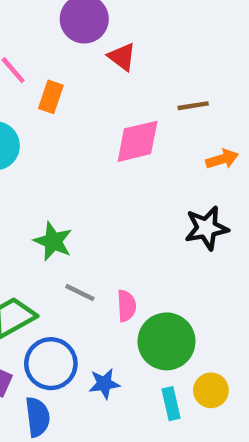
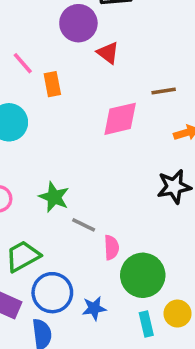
orange rectangle: (51, 97) -> (52, 84), turned -30
gray line: (80, 292) -> (84, 225), moved

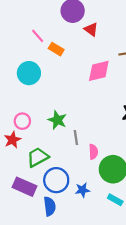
orange rectangle: (52, 84) -> (56, 49), turned -48
gray line: (84, 225) -> (76, 138), turned 56
cyan rectangle: (146, 324) -> (115, 200), turned -48

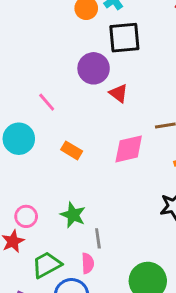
orange rectangle: (56, 49) -> (72, 150), moved
cyan circle: (29, 73) -> (19, 139), moved
pink semicircle: (93, 152) -> (88, 263), moved

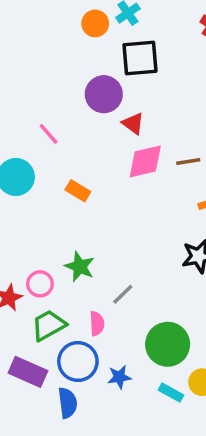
pink diamond: (129, 149) -> (145, 161), moved
pink circle: (26, 216) -> (40, 284), moved
gray line: (98, 238) -> (123, 294), moved, turned 54

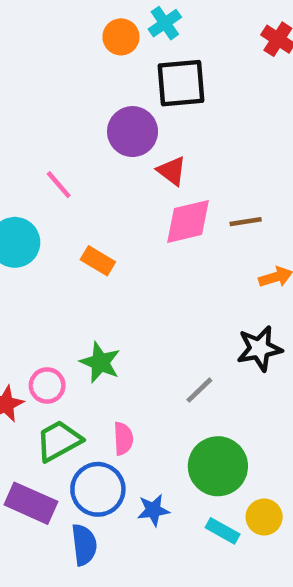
gray line: (123, 294) -> (199, 390), moved

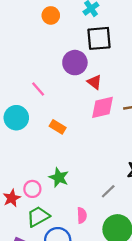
orange circle: (121, 37) -> (51, 15), moved
pink semicircle: (123, 439) -> (82, 215), moved

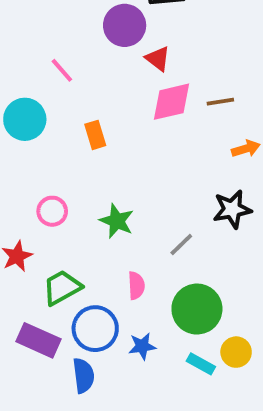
orange rectangle: (58, 127) -> (95, 135), turned 42
green star: (59, 177) -> (117, 221), moved
pink circle: (32, 189) -> (52, 211), moved

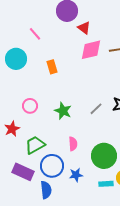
gray line: (181, 244) -> (96, 109), moved
cyan rectangle: (201, 364) -> (106, 184), turned -32

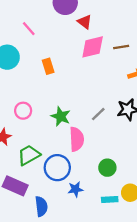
pink semicircle: (73, 144) -> (77, 139), moved, size x1.5
green circle: (104, 156) -> (107, 168), size x0.6
blue circle: (52, 166) -> (57, 168), moved

